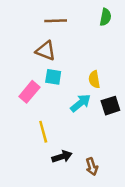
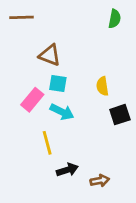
brown line: (56, 21) -> (21, 17), moved
cyan arrow: (81, 103) -> (62, 112), moved, turned 65
brown arrow: (92, 167) -> (100, 181), turned -84

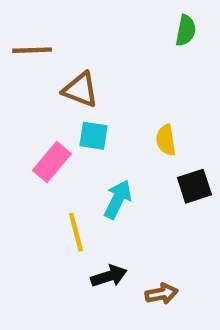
brown line: (21, 17) -> (32, 50), moved
cyan arrow: (62, 112) -> (118, 199), moved, turned -90

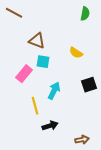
brown line: (32, 50) -> (14, 13), moved, turned 30
yellow semicircle: (166, 140) -> (76, 53), moved, turned -48
brown arrow: (162, 294) -> (82, 140), moved

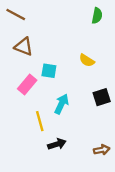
brown triangle: (37, 41) -> (24, 47), moved
brown arrow: (82, 140) -> (102, 150), moved

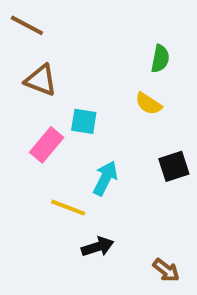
green semicircle: (97, 16) -> (160, 59), moved
yellow line: (40, 121) -> (68, 208), turned -54
brown arrow: (102, 150) -> (166, 270), moved, turned 49

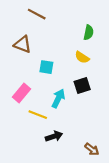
brown line: (27, 25) -> (37, 14), moved
pink rectangle: (47, 145) -> (22, 93), moved
black square: (174, 166) -> (82, 85), moved

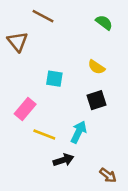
green semicircle: (89, 32) -> (104, 22), moved, turned -64
brown triangle: (23, 44) -> (18, 42), moved, turned 30
cyan arrow: (58, 98) -> (79, 132), moved

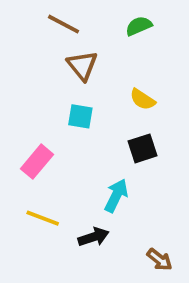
green semicircle: (104, 22) -> (139, 26), moved, turned -60
brown triangle: (18, 42) -> (82, 65), moved
yellow line: (44, 135) -> (43, 218), moved

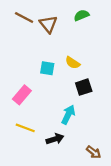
brown line: (63, 24) -> (24, 17), moved
brown triangle: (82, 65) -> (48, 24), moved
yellow semicircle: (143, 99) -> (73, 63), moved

